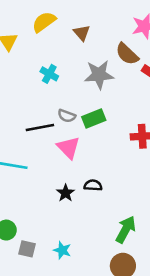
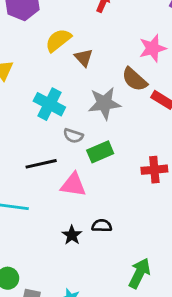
yellow semicircle: (44, 22) -> (58, 40), moved
cyan cross: (49, 74) -> (49, 104), size x1.5
gray semicircle: (67, 116) -> (73, 136), moved
pink triangle: (68, 148) -> (73, 185), turned -35

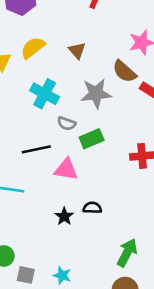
yellow semicircle: (58, 40) -> (33, 48), moved

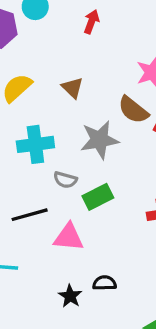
cyan cross: (45, 94) -> (35, 144), turned -32

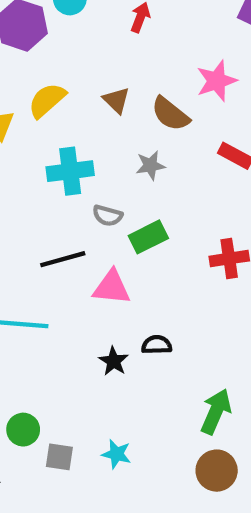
brown semicircle: (133, 110) -> (170, 114), moved
gray star: (100, 140) -> (150, 165), size x0.6

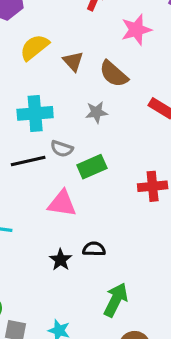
pink star: (217, 81) -> (136, 30), moved
yellow semicircle: (47, 100) -> (34, 47), moved
black line: (63, 259) -> (28, 161), moved
green arrow: (216, 412) -> (116, 300), moved

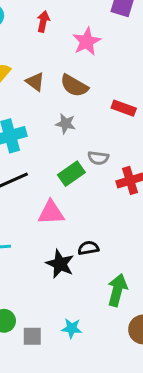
gray star: (96, 112) -> (66, 124), turned 30
gray semicircle: (62, 149) -> (98, 158), moved
black star: (61, 260) -> (60, 264), size x1.4

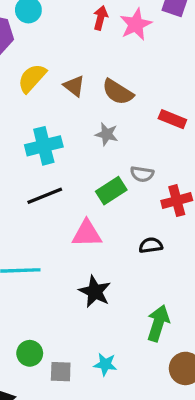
red arrow: (43, 21) -> (100, 18), moved
pink star: (87, 41) -> (136, 24), moved
black semicircle: (88, 248) -> (151, 245), moved

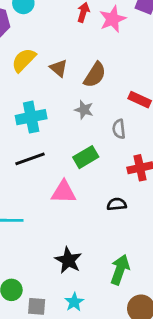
brown semicircle: (118, 92) -> (95, 75), turned -92
gray semicircle: (142, 174) -> (119, 129), moved, turned 72
black star: (95, 292) -> (68, 260), moved
cyan star: (105, 364) -> (74, 302), turned 30

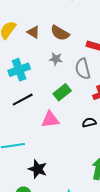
brown semicircle: (95, 75) -> (60, 33), turned 96
gray semicircle: (119, 129) -> (83, 69), size x1.5
black star: (68, 260) -> (38, 169), moved

